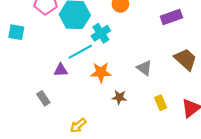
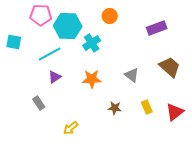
cyan line: (80, 52) -> (50, 54), moved
purple triangle: (61, 70) -> (55, 77), turned -32
brown star: (119, 97) -> (115, 108), moved

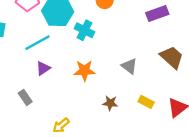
cyan cross: (92, 43) -> (85, 30), turned -30
yellow rectangle: (147, 107) -> (146, 102), turned -40

